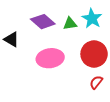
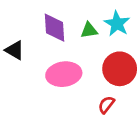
purple diamond: (43, 22) -> (55, 28), turned 45
red semicircle: (96, 82) -> (106, 105), moved

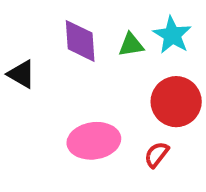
pink ellipse: (64, 74) -> (94, 141), moved

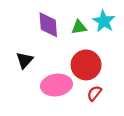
black triangle: (21, 74) -> (25, 60), moved, turned 42
red circle: (176, 102) -> (86, 65), moved

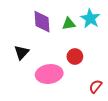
red circle: (86, 65) -> (75, 57), size x0.6
red semicircle: (94, 93) -> (95, 86), moved

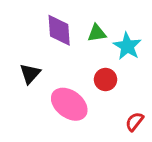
cyan star: (90, 19) -> (127, 46), moved
pink ellipse: (49, 74) -> (69, 104), turned 45

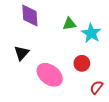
purple diamond: (59, 30) -> (30, 16), moved
red circle: (106, 80) -> (82, 63), moved

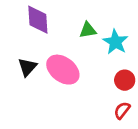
red circle: (82, 63) -> (125, 80), moved
pink ellipse: (50, 75) -> (63, 70), moved

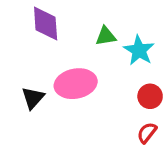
black triangle: (27, 67) -> (33, 98), moved
pink ellipse: (63, 70) -> (76, 84), turned -48

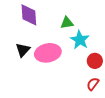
cyan star: (139, 50) -> (80, 40), moved
black triangle: (33, 98) -> (23, 50), moved

